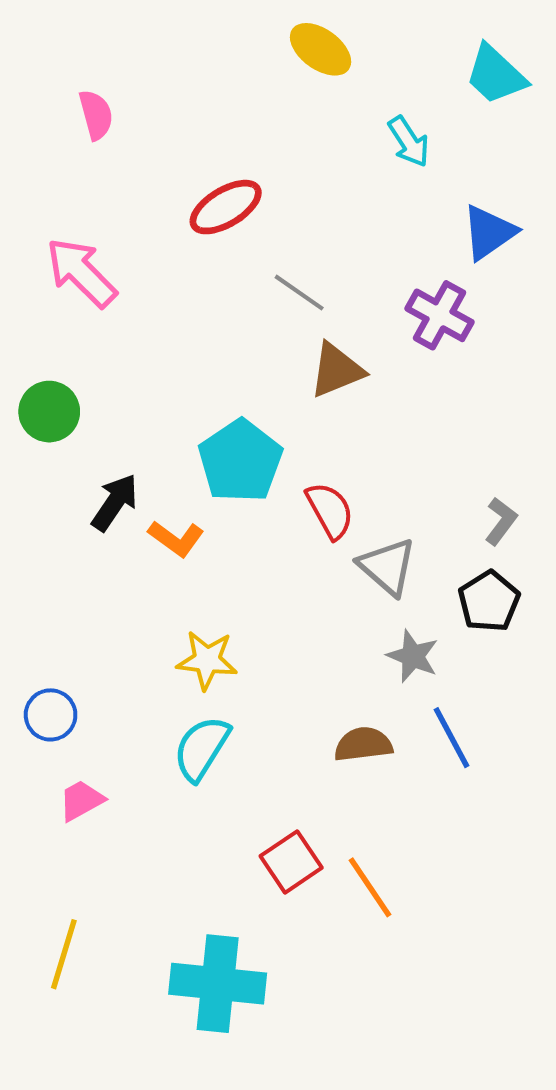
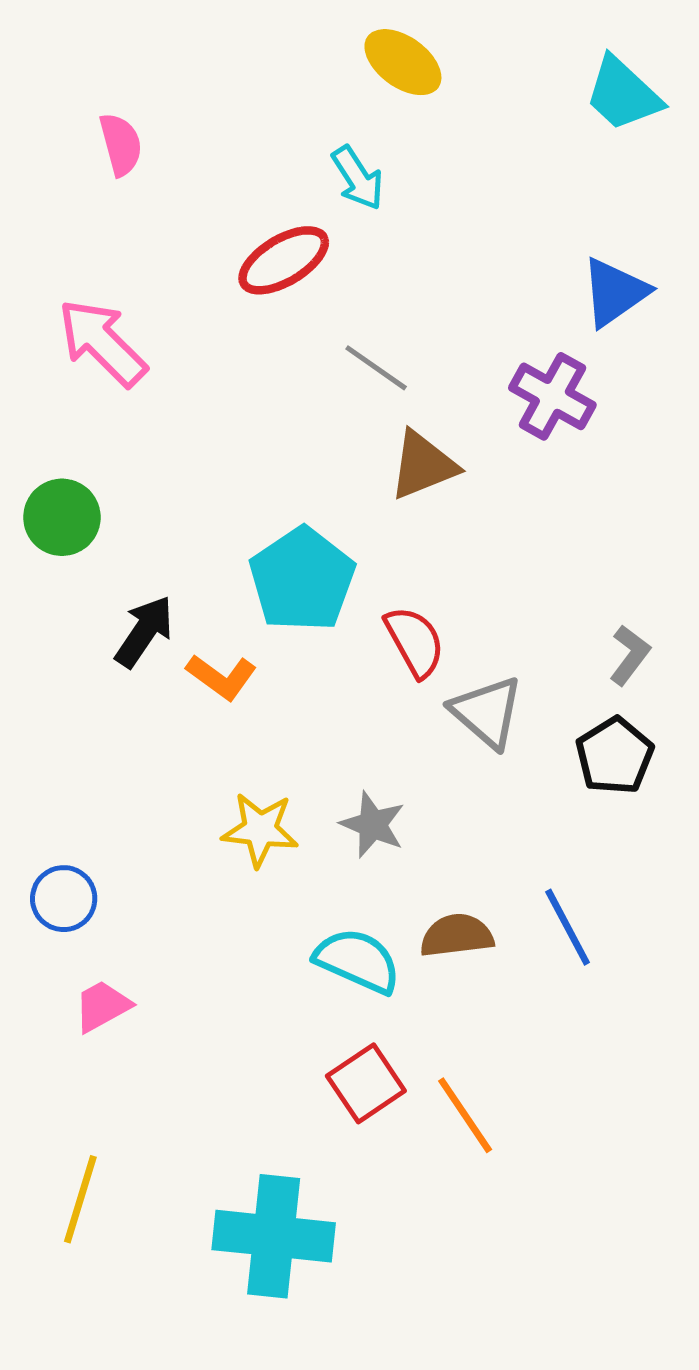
cyan arrow: (409, 142) -> (358, 178), moved
gray star: (413, 656) -> (373, 825), moved
cyan semicircle: (202, 748) -> (358, 961), moved, turned 82

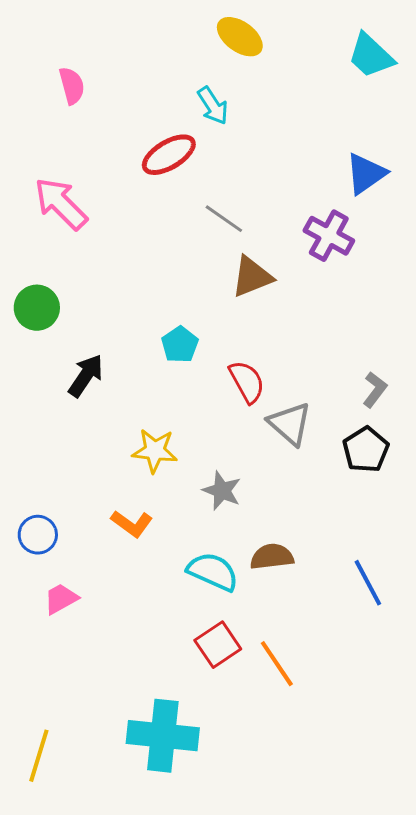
cyan pentagon: (302, 579) -> (180, 345), size x0.6
orange L-shape: (222, 677) -> (132, 524), moved
yellow star: (260, 830) -> (155, 451), moved
blue line: (568, 927) -> (368, 583), moved
yellow line: (80, 1199) -> (39, 756), moved

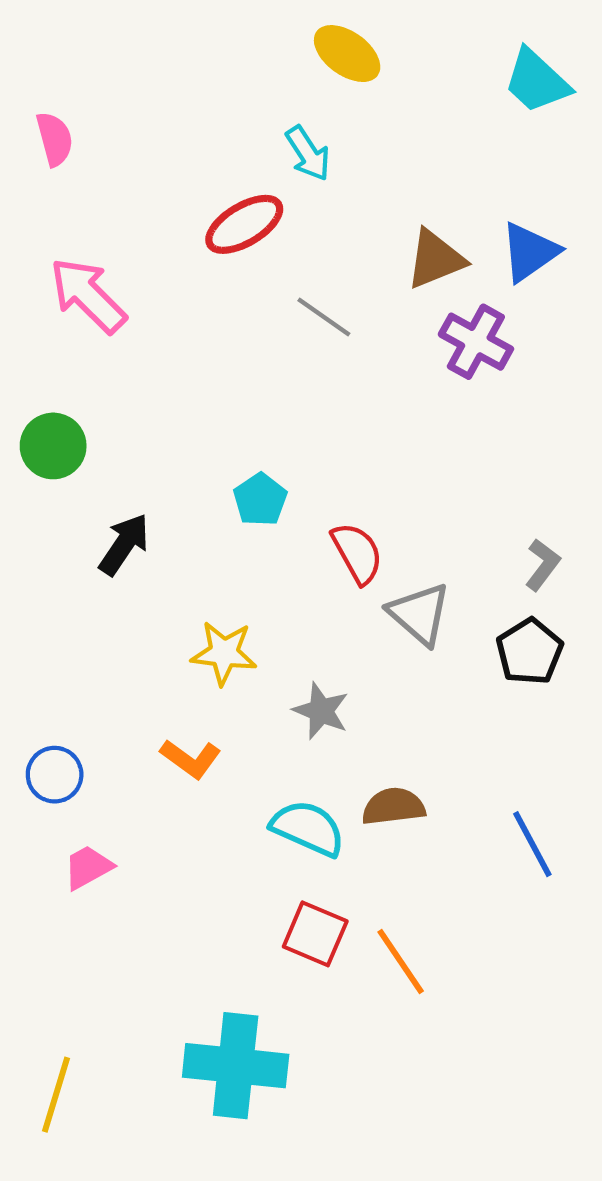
pink semicircle: (72, 86) -> (55, 139), moved
brown triangle: (252, 277) -> (435, 259), moved
red square: (218, 645) -> (315, 934), turned -33

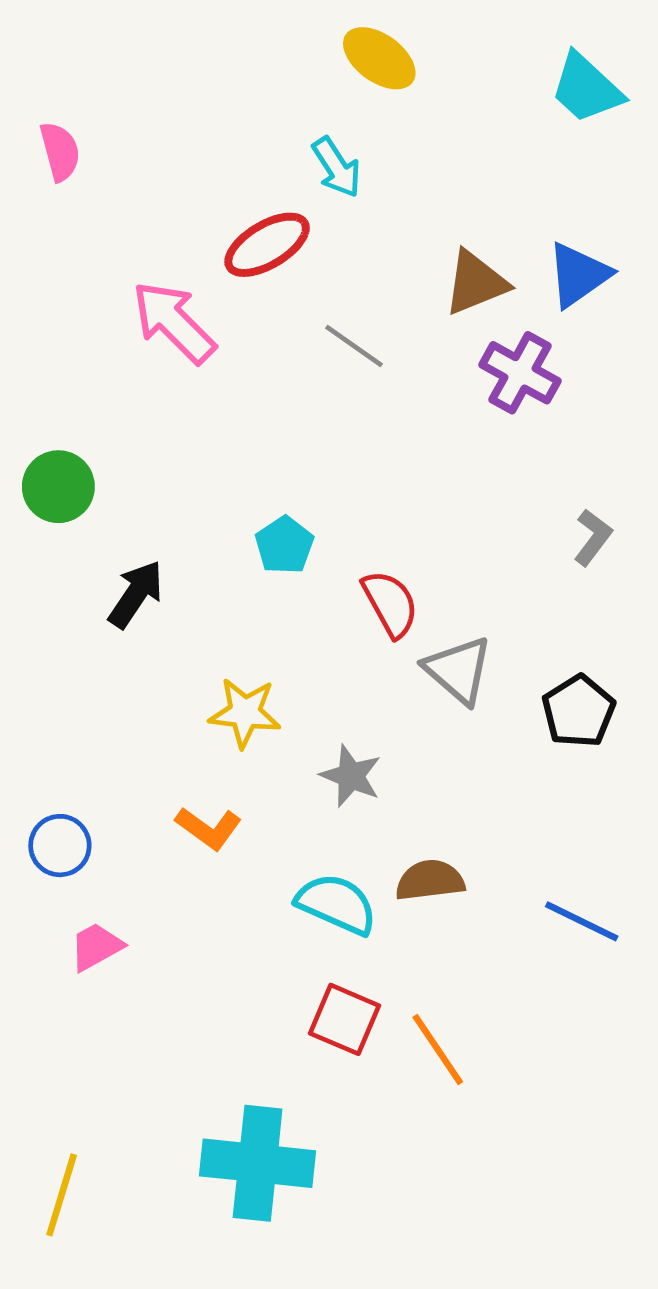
pink arrow: (88, 295) -> (174, 322), moved
gray L-shape: (543, 565) -> (593, 537), moved
blue line: (532, 844) -> (582, 921), turned -36

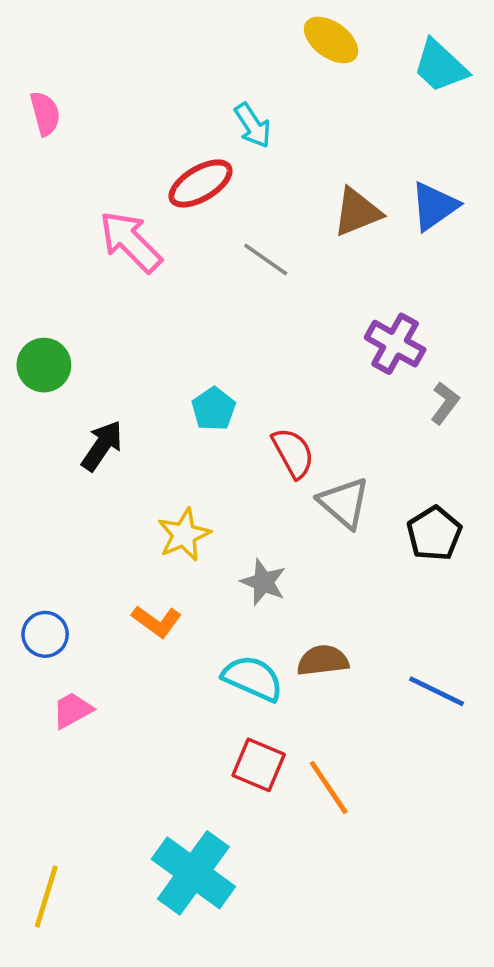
yellow ellipse: (379, 58) -> (331, 40), moved
purple cross: (520, 373) -> (395, 344), moved
yellow star: (245, 713) -> (184, 535), turned -30
cyan cross: (258, 1163) -> (193, 873), turned 30

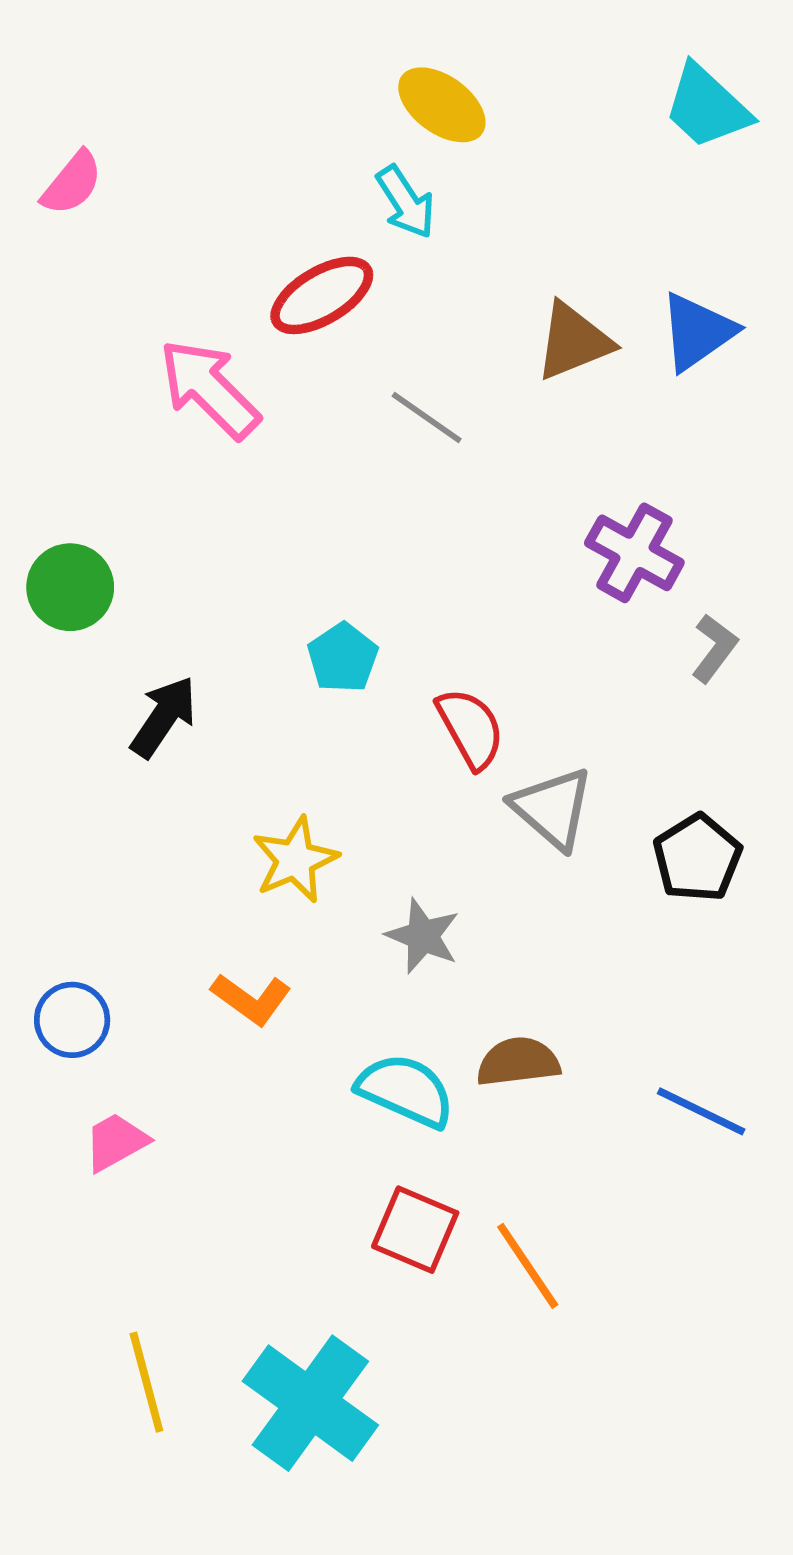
yellow ellipse: (331, 40) -> (442, 105), moved
pink semicircle: (45, 114) -> (72, 183), turned 54
yellow line: (46, 897) -> (146, 1382), moved, turned -32

